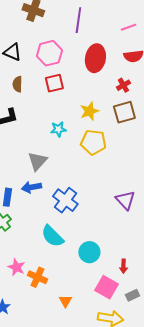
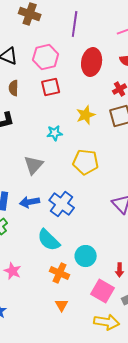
yellow pentagon: (93, 142) -> (86, 162), moved
blue arrow: (31, 187) -> (30, 202), moved
orange cross: (37, 277) -> (60, 273), moved

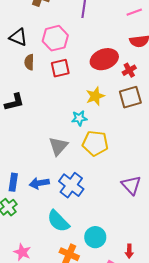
red ellipse: (92, 62) -> (104, 59), moved, turned 60
brown semicircle: (14, 88) -> (29, 62), moved
cyan star: (55, 133) -> (79, 118), moved
gray triangle: (34, 165) -> (58, 146), moved

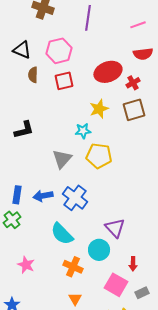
black L-shape: (14, 102) -> (24, 130), moved
purple triangle: (131, 185) -> (115, 228), moved

